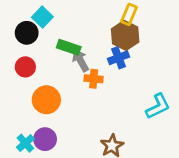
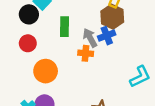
green rectangle: (69, 47) -> (64, 27), turned 72
gray arrow: (80, 60) -> (90, 38), moved

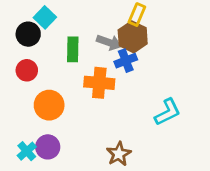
gray arrow: (90, 38) -> (109, 42), moved, turned 138
orange cross: (86, 53) -> (99, 83), size x1.5

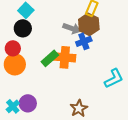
black circle: (28, 34) -> (23, 28), moved
green rectangle: (73, 49) -> (50, 58), moved, turned 48
orange circle: (49, 105) -> (15, 64), moved

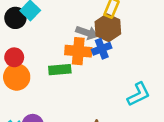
black circle: (23, 28) -> (15, 18), moved
orange cross: (65, 57) -> (78, 51), moved
green rectangle: (50, 58) -> (60, 70), turned 36

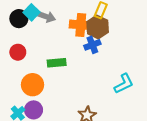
gray arrow: (87, 33) -> (46, 17), moved
orange cross: (78, 51) -> (81, 25), moved
orange circle: (17, 77) -> (33, 85), moved

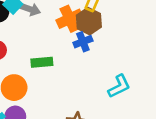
orange cross: (81, 25) -> (70, 19), turned -30

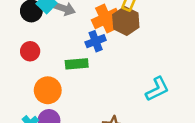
blue cross: (83, 42) -> (96, 41), moved

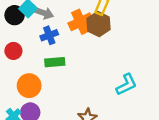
blue cross: (96, 41) -> (49, 35), moved

